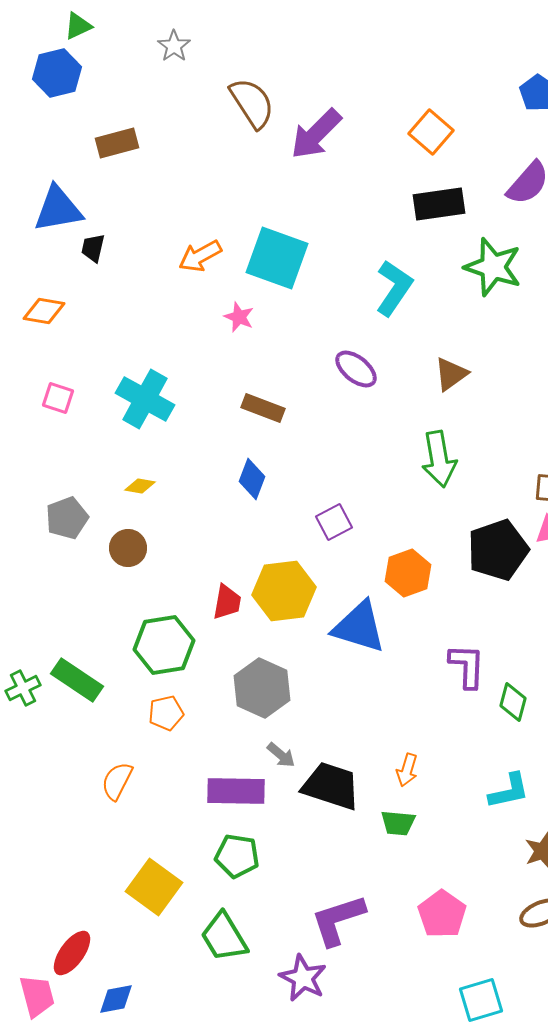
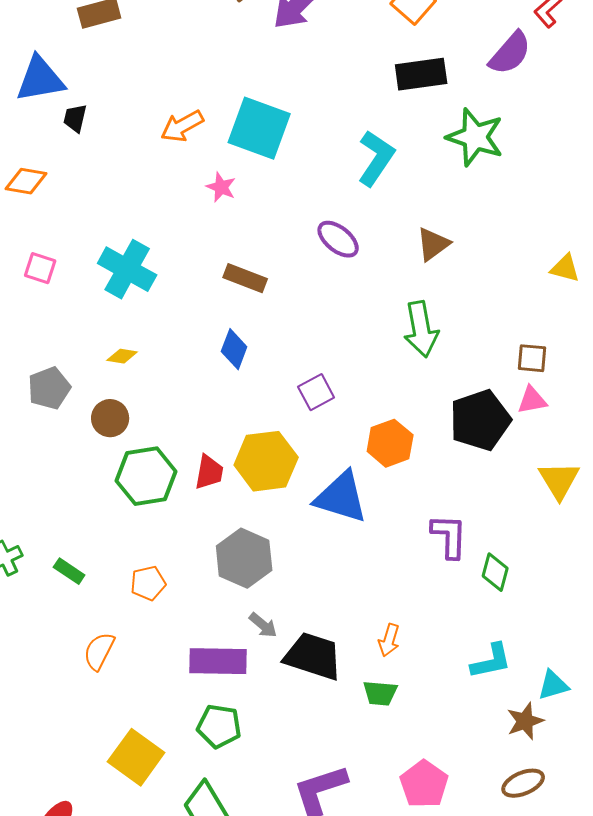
green hexagon: (164, 645) -> (146, 476), moved
green rectangle: (77, 680) -> (69, 571), moved, size x0.6

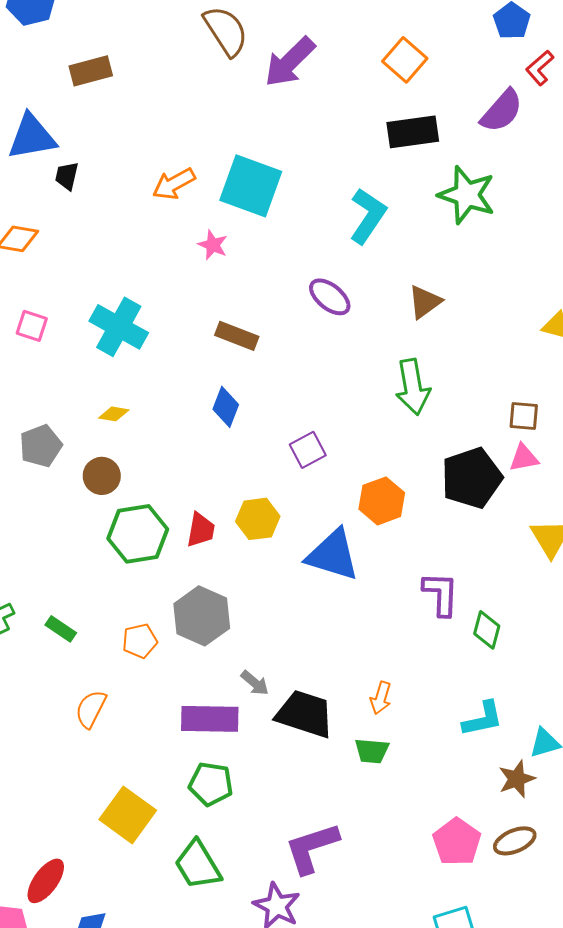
yellow hexagon: (266, 461) -> (258, 519), size x0.7
gray hexagon: (244, 558) -> (202, 616), moved
pink pentagon: (424, 784) -> (457, 842), moved

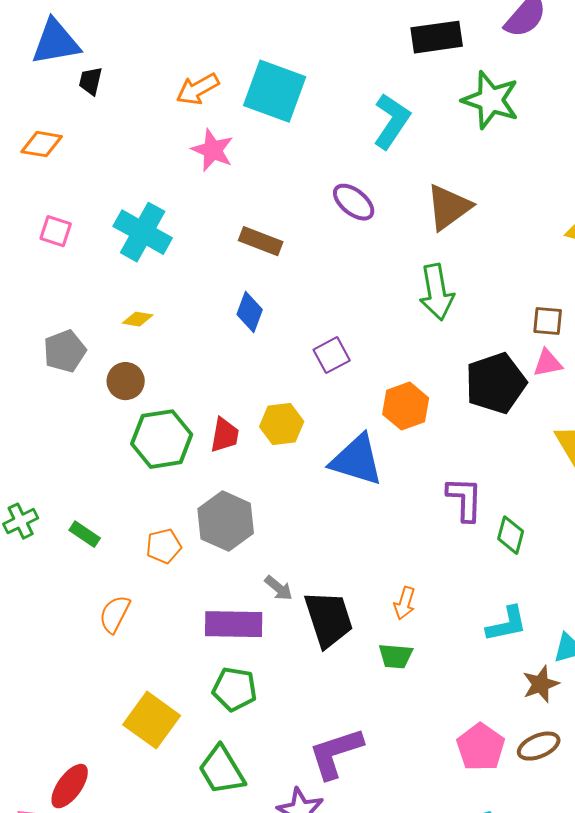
pink star: (213, 245) -> (213, 150), moved, size x1.4
brown triangle: (425, 302) -> (449, 207), size x1.4
black trapezoid: (305, 714) -> (329, 619), turned 54

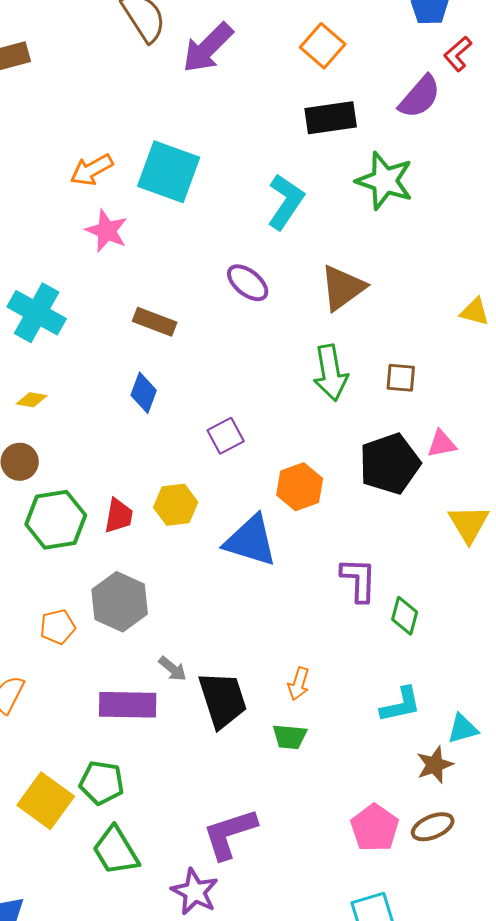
brown square: (548, 321) -> (401, 378), moved
green pentagon: (235, 689) -> (102, 783), moved

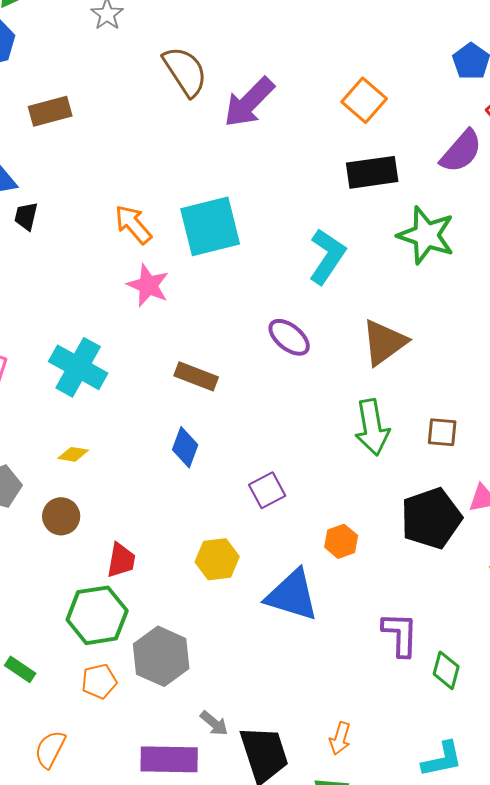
orange arrow: (92, 170) -> (133, 224), turned 78
cyan square: (169, 172) -> (210, 226), turned -34
orange hexagon: (300, 487) -> (341, 541), size x0.7
red trapezoid: (119, 516) -> (121, 560), moved
green hexagon: (56, 520) -> (97, 615), moved

